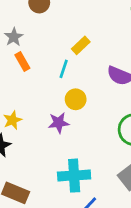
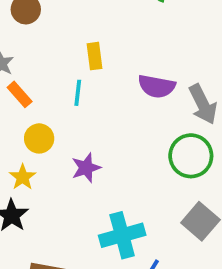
yellow rectangle: (81, 45) -> (94, 56), turned -42
yellow circle: (76, 99) -> (39, 138), moved

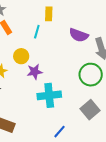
yellow circle: (39, 138) -> (21, 56), moved
cyan cross: (122, 235) -> (49, 95), moved

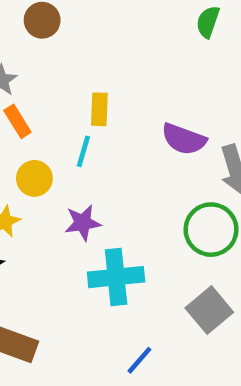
yellow rectangle: (49, 14) -> (99, 109), moved
cyan line: (37, 32) -> (83, 151), moved
yellow circle: (21, 56) -> (34, 178), moved

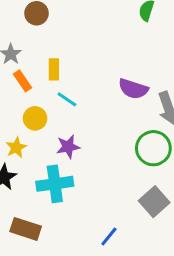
yellow rectangle: (99, 109) -> (54, 69), moved
cyan line: (83, 151) -> (67, 99), turned -70
cyan cross: (116, 277) -> (55, 184), moved

